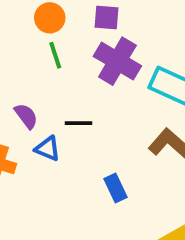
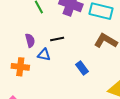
purple semicircle: (26, 116) -> (30, 40), turned 32

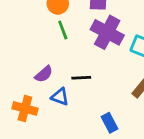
purple semicircle: (30, 40) -> (44, 74), turned 56

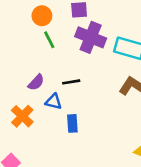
orange cross: (25, 108) -> (22, 116), turned 35
blue rectangle: (110, 123) -> (72, 123), moved, turned 30

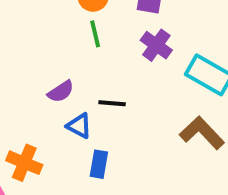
purple cross: (91, 37) -> (156, 45), size x0.7
orange cross: (22, 116) -> (24, 163), moved, turned -35

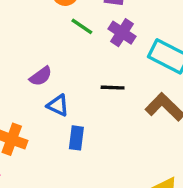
green line: (95, 34) -> (82, 26), moved, turned -40
black line: (112, 103) -> (113, 88), moved

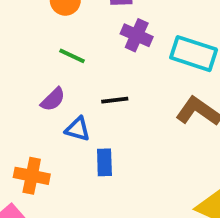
green line: (82, 26) -> (72, 56), moved
black line: (113, 88) -> (115, 100), moved

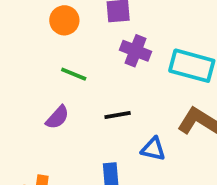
blue triangle: (78, 129) -> (153, 149), moved

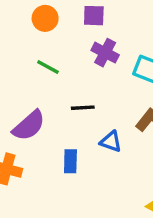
purple semicircle: (57, 117) -> (29, 126), moved, size x1.5

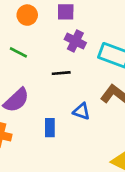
green line: (48, 67) -> (18, 52), moved
black line: (83, 108) -> (61, 73), moved

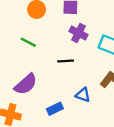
blue rectangle: (50, 128) -> (55, 109), turned 63

